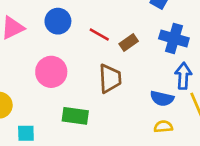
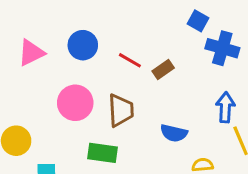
blue cross: (174, 38) -> (222, 48), moved
brown trapezoid: (110, 79) -> (121, 110), moved
blue semicircle: (162, 99) -> (174, 133), moved

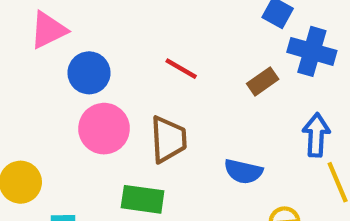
blue circle: (83, 45) -> (89, 73), moved
pink triangle: (31, 53) -> (48, 30), moved
brown rectangle: (163, 69) -> (263, 81), moved

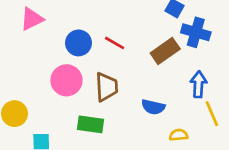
blue circle: (89, 73) -> (78, 43), moved
brown rectangle: (263, 81) -> (165, 51), size x1.5

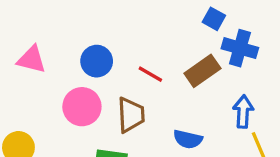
pink triangle: (32, 19) -> (32, 59), moved, turned 40
red line: (114, 43) -> (150, 74), moved

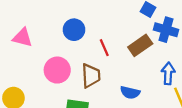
blue circle: (97, 61) -> (74, 30), moved
red line: (150, 74) -> (104, 48), turned 36

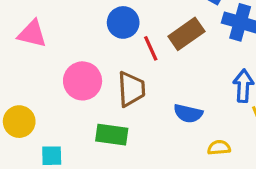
blue circle: (74, 30) -> (123, 22), moved
brown rectangle: (140, 45) -> (186, 34), moved

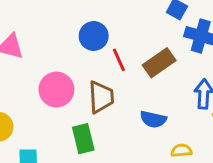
brown rectangle: (186, 34) -> (159, 63), moved
green rectangle: (112, 135) -> (83, 139), turned 68

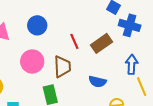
blue circle: (94, 36) -> (37, 25), moved

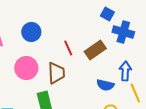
blue semicircle: (97, 82) -> (105, 85), moved

